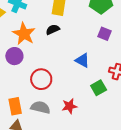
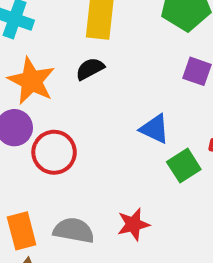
red circle: (41, 79) -> (54, 152), moved
green square: (99, 88) -> (184, 166), moved

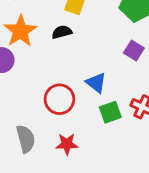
red circle: (54, 152) -> (59, 99), moved
gray semicircle: (74, 230) -> (26, 139), turned 52

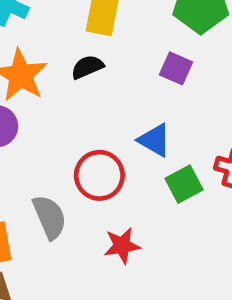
purple square: (134, 51) -> (176, 68), moved
gray semicircle: (26, 139) -> (50, 217), moved

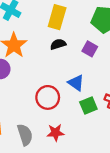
black semicircle: (87, 67) -> (58, 44), moved
gray semicircle: (50, 217) -> (25, 135), moved

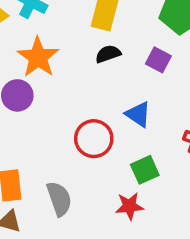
green square: (88, 106) -> (145, 170), moved
red star: (55, 133) -> (129, 206), moved

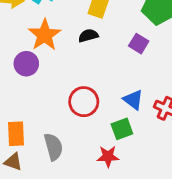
black semicircle: (108, 54) -> (88, 36), moved
blue triangle: (138, 114) -> (133, 100), moved

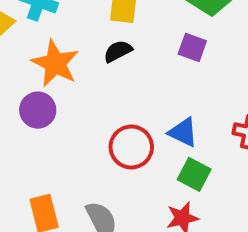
blue triangle: (133, 100) -> (183, 132), moved
green square: (122, 129) -> (194, 174), turned -30

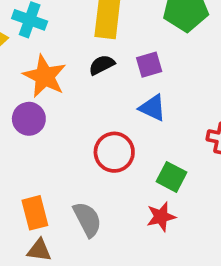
purple square: (192, 47) -> (149, 65), moved, turned -36
blue triangle: (183, 132) -> (153, 108), moved

